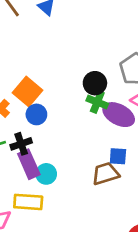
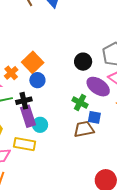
green cross: (97, 102) -> (80, 103), moved

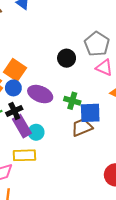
blue circle: (37, 80) -> (13, 88), moved
purple ellipse: (98, 87) -> (40, 94), moved
blue square: (94, 117) -> (90, 113), size x1.5

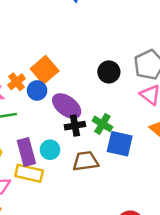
black cross: (14, 111) -> (75, 126), moved
purple rectangle: (22, 126) -> (26, 152), moved
brown trapezoid: (82, 127) -> (86, 161), moved

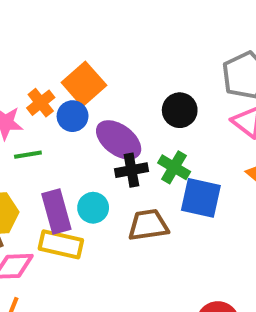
black circle: (109, 72) -> (180, 110), moved

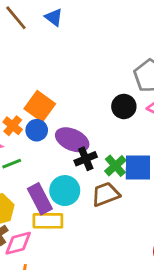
black circle: (180, 110) -> (124, 106), moved
green cross: (174, 167) -> (115, 166), moved, turned 30
cyan circle: (93, 208) -> (65, 191), size x1.4

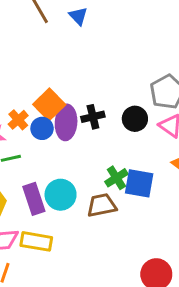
purple ellipse: (72, 140) -> (66, 122), moved, turned 60
black cross: (86, 159) -> (93, 117), moved
yellow rectangle: (48, 221) -> (36, 241), moved

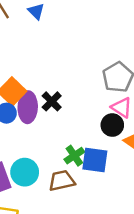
black cross: (93, 117) -> (52, 101), turned -30
black circle: (135, 119) -> (112, 125), moved

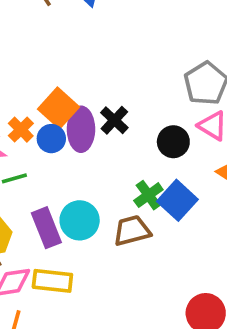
black circle: (112, 125) -> (173, 142), moved
blue square: (95, 160) -> (177, 200), turned 36

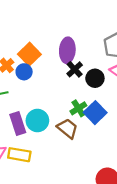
black cross: (114, 120) -> (75, 69), moved
purple ellipse: (81, 129) -> (67, 50), moved
brown trapezoid: (132, 231) -> (67, 128), turned 50

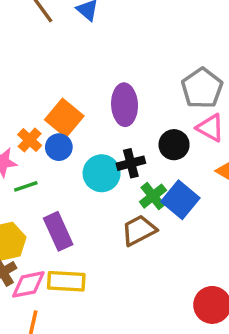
black cross: (75, 69) -> (131, 163), moved, turned 35
cyan circle: (37, 121) -> (102, 173), moved
brown trapezoid: (67, 128) -> (139, 230), turned -60

